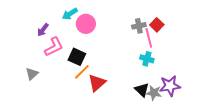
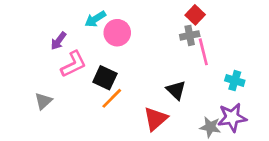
red square: (157, 25) -> (195, 15), moved
cyan cross: (147, 59) -> (235, 81), moved
red triangle: (97, 83) -> (155, 119), moved
black triangle: (142, 90) -> (176, 90), moved

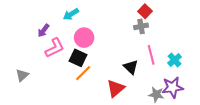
pink circle: (117, 33) -> (84, 38), moved
pink line: (203, 52) -> (151, 55), moved
cyan cross: (235, 81) -> (175, 60), turned 32
gray triangle: (43, 101) -> (22, 75), moved

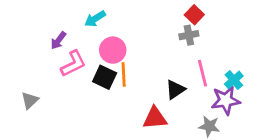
black triangle: (131, 67) -> (175, 90), turned 42
orange line: (83, 73) -> (124, 75), moved, turned -48
purple star: (173, 87) -> (226, 100), moved
red triangle: (116, 88) -> (155, 118), turned 36

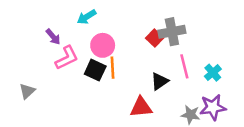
red square: (194, 15) -> (155, 38), moved
gray cross: (189, 35) -> (172, 32), size x1.5
purple arrow: (58, 41) -> (53, 37), turned -77
purple star: (226, 100) -> (213, 107), moved

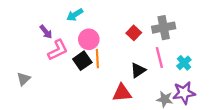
gray cross: (172, 32) -> (164, 28), moved
black square: (95, 70) -> (82, 61), turned 30

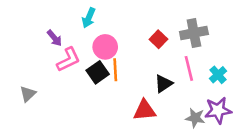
cyan arrow: (75, 15) -> (89, 18), turned -35

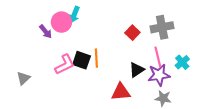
pink circle: (105, 47) -> (61, 22), moved
pink L-shape: (68, 60) -> (65, 64), moved
black square: (98, 72) -> (82, 60), turned -36
purple star: (218, 110) -> (159, 75), moved

